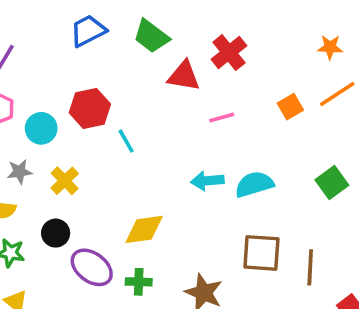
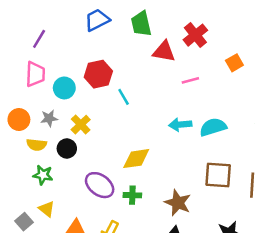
green trapezoid: (151, 36) -> (141, 24), turned 40
orange square: (290, 107) -> (234, 63), moved
black circle: (56, 233) -> (67, 148), moved

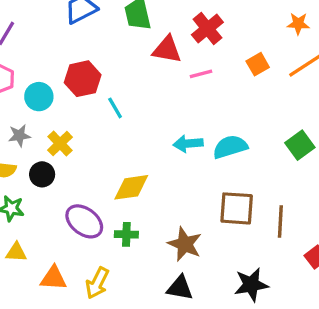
pink line: (190, 80) -> (201, 74), moved
yellow triangle: (47, 209) -> (16, 252), turned -36

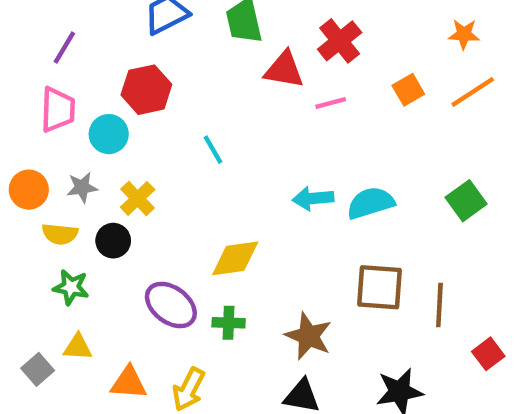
red hexagon: (83, 79) -> (146, 90), moved

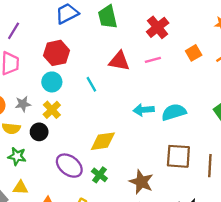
red triangle: (284, 70) -> (119, 61), moved
cyan circle: (109, 134) -> (52, 82), moved
green cross: (229, 323) -> (99, 175), turned 35

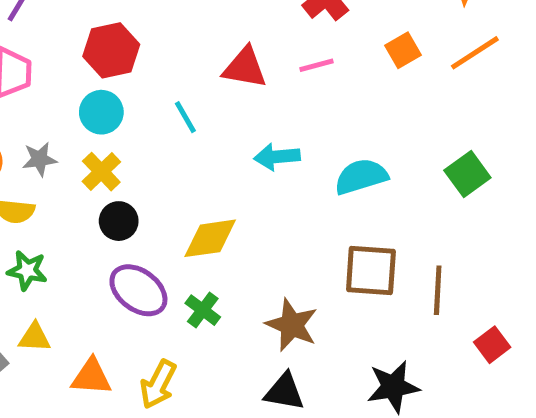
cyan arrow: (144, 110) -> (277, 157), moved
black circle: (39, 132) -> (119, 221), moved

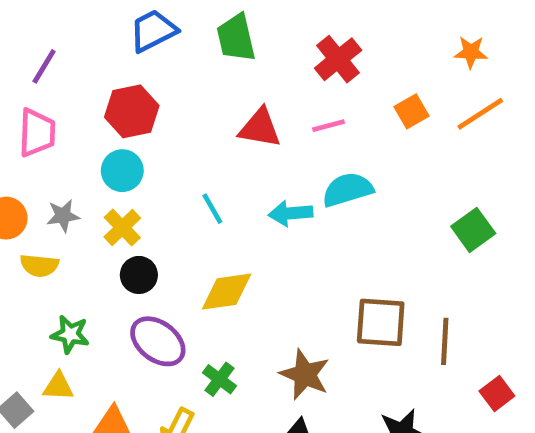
cyan line: (185, 117) -> (212, 209), moved
cyan semicircle: (361, 176) -> (348, 190), moved
green star: (27, 270) -> (70, 334), moved
green cross: (203, 310) -> (219, 379), moved

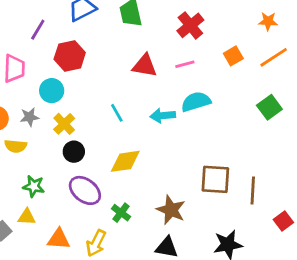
purple line: (44, 66) -> (38, 30), moved
cyan circle: (122, 171) -> (52, 91), moved
green square: (473, 230) -> (269, 107), moved

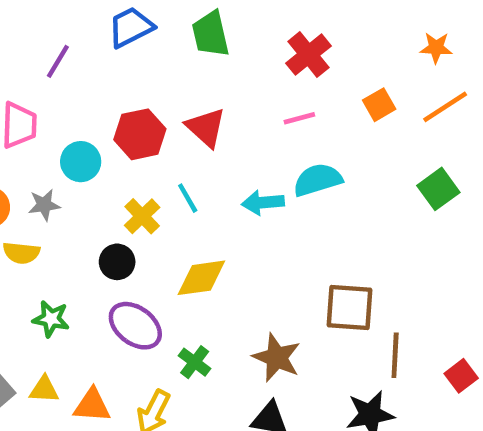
red hexagon: (70, 56) -> (140, 134), moved
red triangle: (145, 66) -> (206, 127), moved, turned 32
yellow cross: (64, 124) -> (142, 216), moved
brown line: (253, 190) -> (395, 355), moved
yellow triangle: (27, 217) -> (44, 389), moved

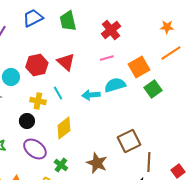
orange square: (379, 105) -> (139, 67), moved, size x1.5
green square: (438, 189) -> (153, 89), moved
yellow cross: (142, 216) -> (38, 101), turned -35
yellow diamond: (201, 278) -> (64, 128), turned -30
brown square: (350, 307) -> (129, 141), turned -30

